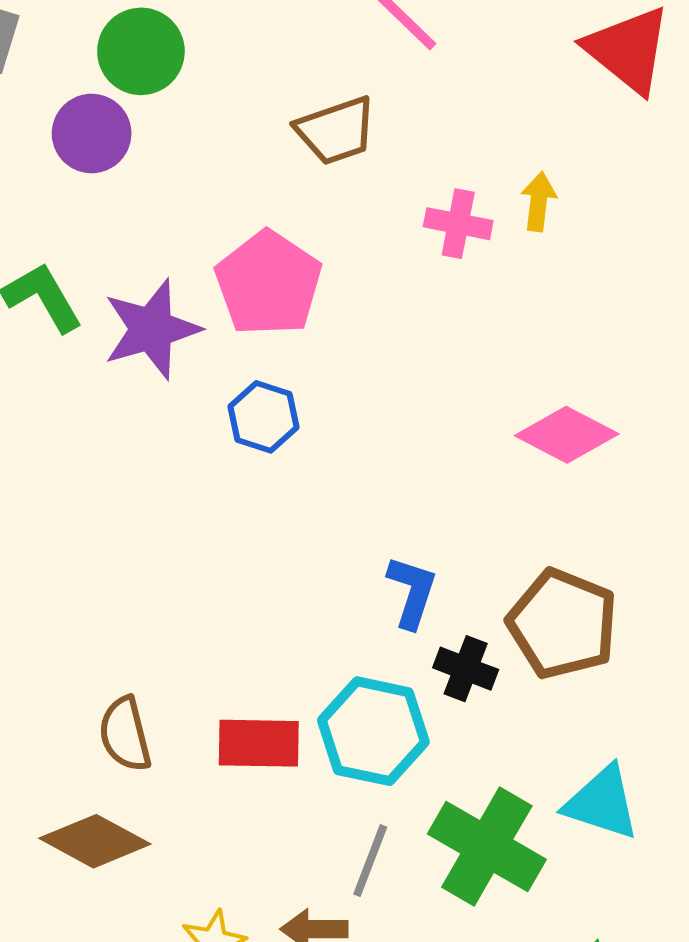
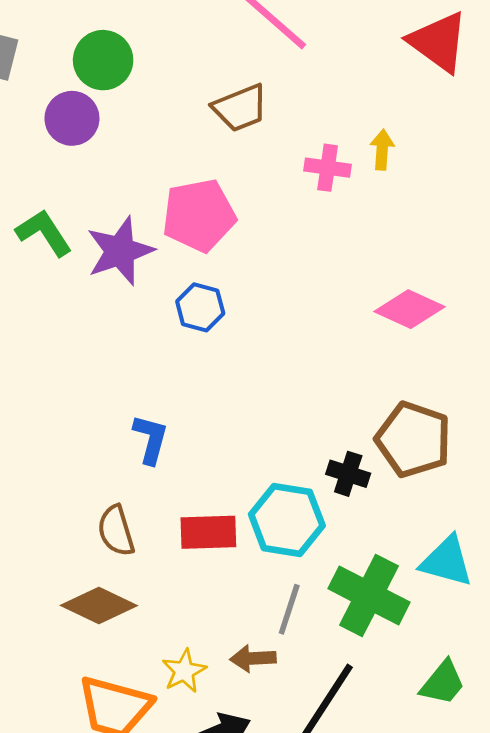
pink pentagon: (268, 283) -> (199, 215), turned 30
blue L-shape: (412, 592) -> (151, 439), moved

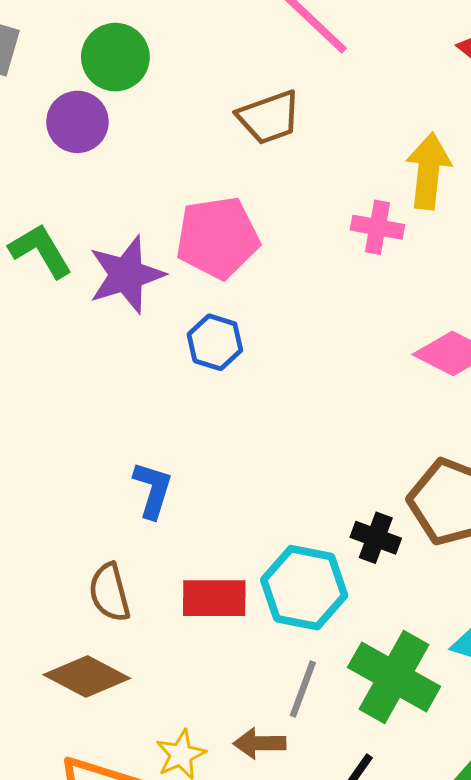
yellow arrow: (382, 150) -> (428, 171), size x1.6
pink cross: (328, 168) -> (377, 227), moved

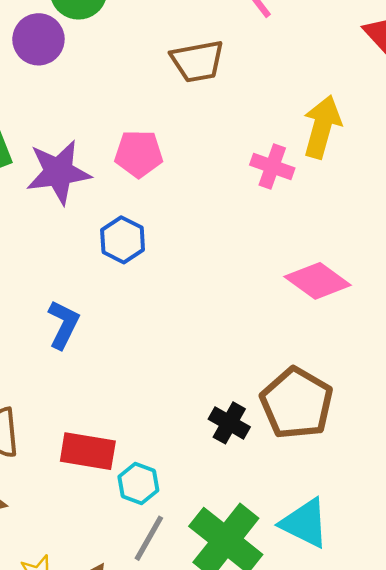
pink pentagon: (218, 238) -> (139, 154), size x0.7
blue L-shape: (153, 490) -> (63, 324), moved
cyan hexagon: (304, 588) -> (138, 484), moved, size x0.6

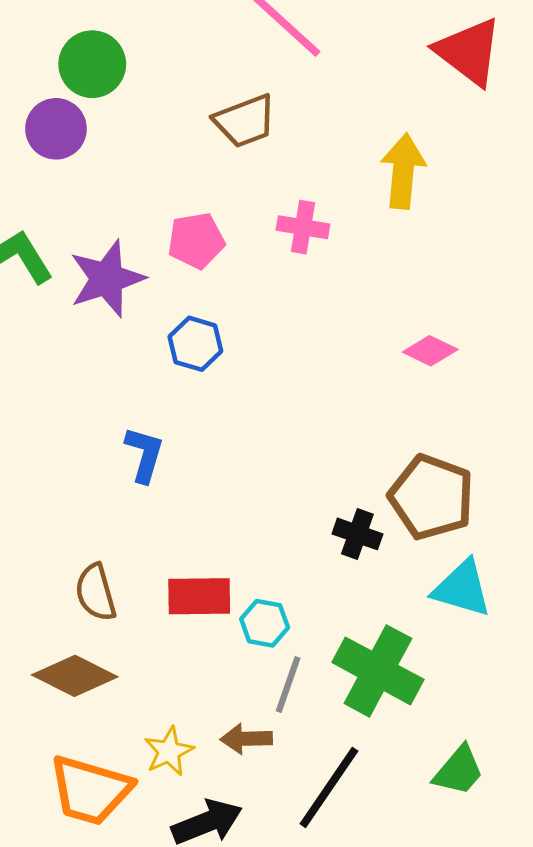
pink cross: (272, 167) -> (303, 227), moved
pink diamond: (318, 281) -> (430, 351), size x0.7
cyan triangle: (305, 523) -> (462, 589), moved

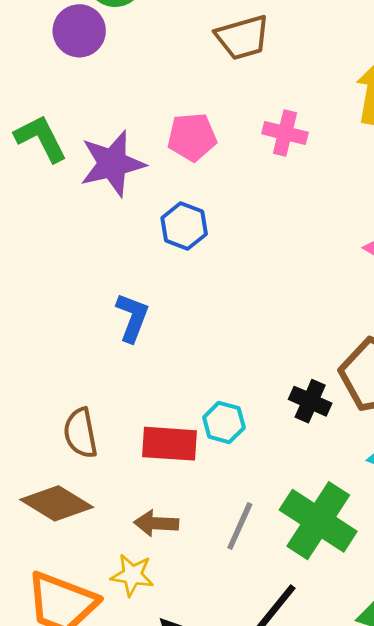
cyan hexagon: (265, 623) -> (224, 422), moved
brown arrow: (246, 739) -> (156, 523), moved
yellow star: (169, 751) -> (132, 575), turned 30

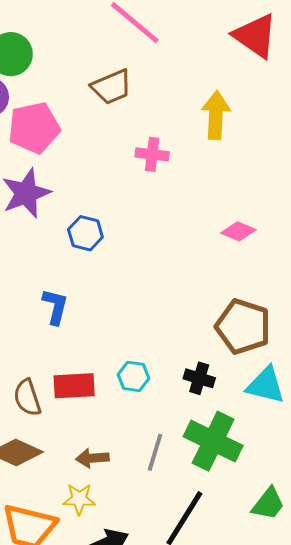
pink pentagon: (192, 137) -> (34, 128), moved, size x1.4
black cross: (310, 401) -> (199, 378), moved
red rectangle: (169, 444) -> (74, 386), moved

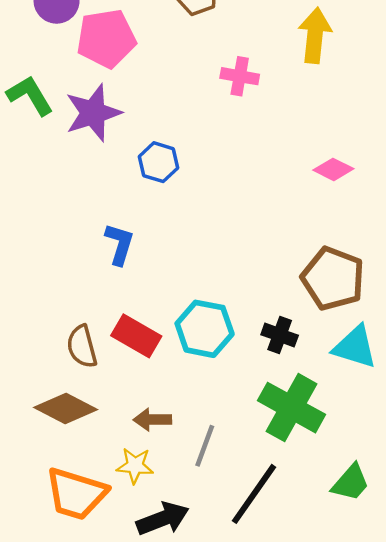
cyan hexagon: (133, 376) -> (205, 329), size x1.6
red rectangle: (74, 386) -> (136, 336), turned 30
gray line: (155, 452) -> (205, 446), moved

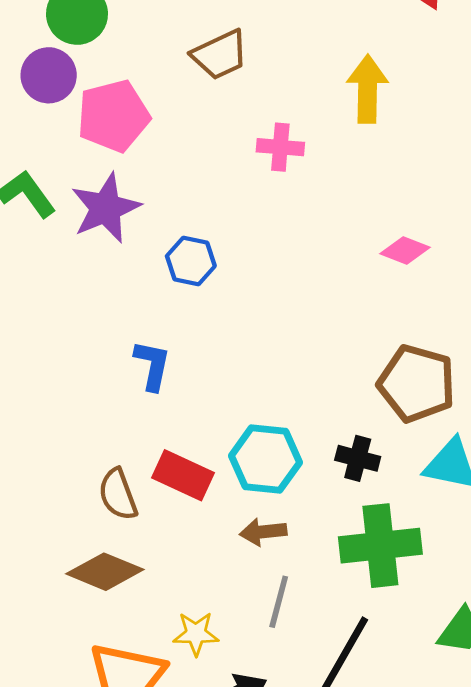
green cross: (292, 408) -> (380, 546), turned -30
brown arrow: (152, 420) -> (263, 532), moved

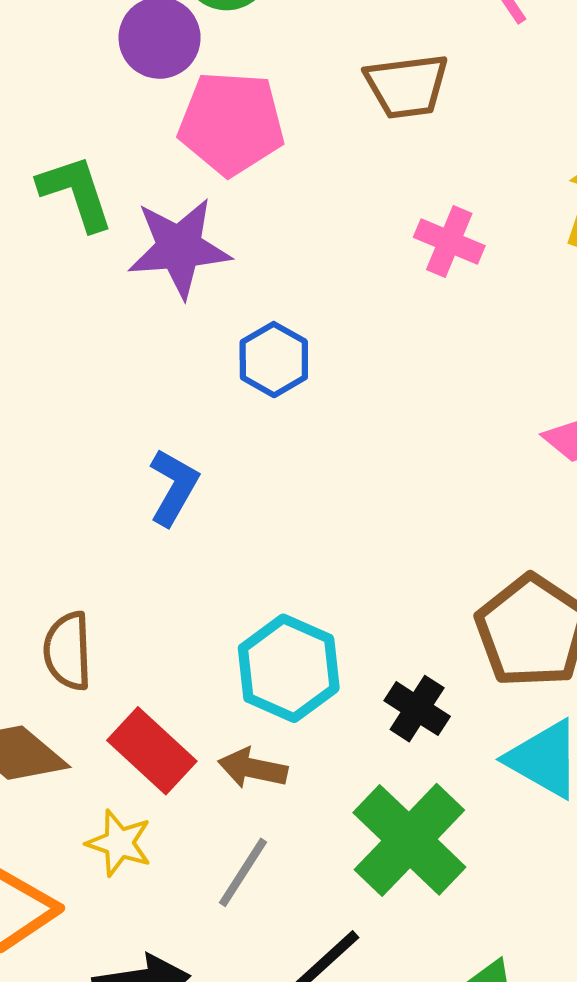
red rectangle: (183, 475) -> (152, 751), moved
green cross: (380, 546) -> (409, 840), turned 32
yellow star: (196, 634) -> (119, 843), moved

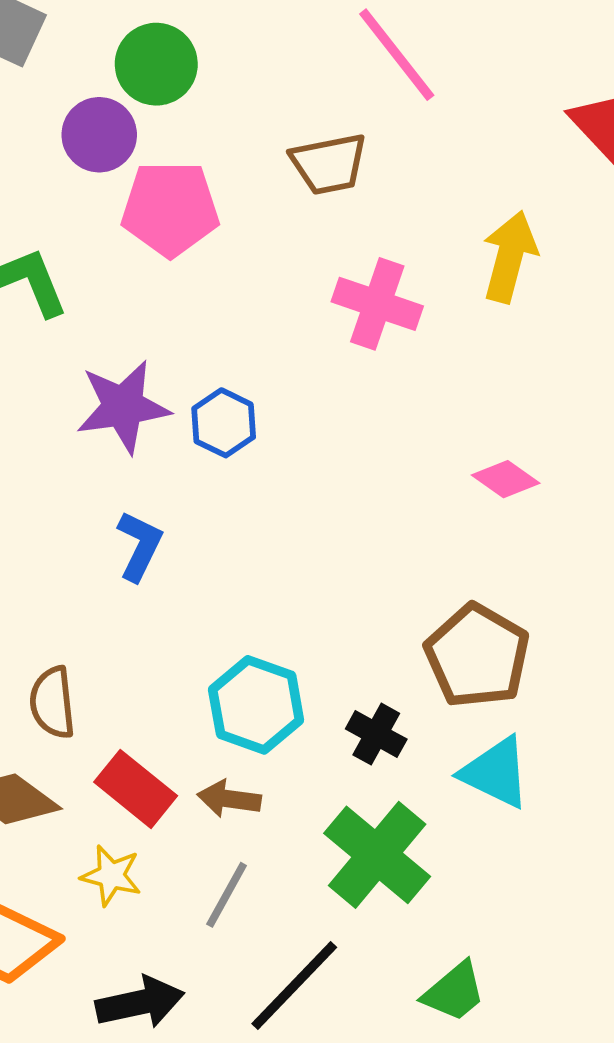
pink cross: (449, 241) -> (377, 304), size x1.4
purple star: (179, 248) -> (123, 407), moved

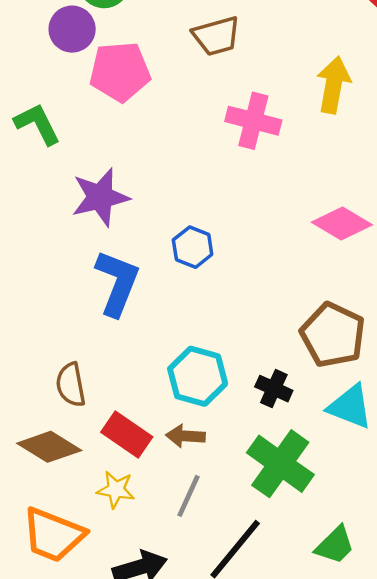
blue hexagon: (224, 423) -> (193, 247), moved
pink diamond: (506, 479) -> (342, 223), size x1.4
blue L-shape: (139, 546) -> (117, 283), size x1.5

